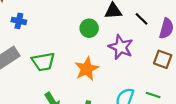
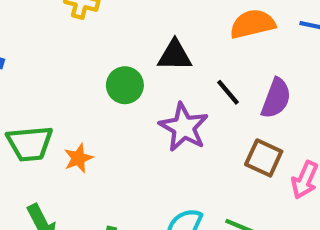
black line: (141, 19) -> (228, 92), moved
orange star: (87, 69) -> (78, 158), moved, size x0.6

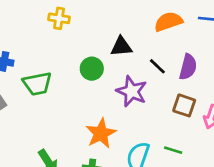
green trapezoid: (30, 143) -> (37, 84), moved
orange star: (78, 158) -> (101, 133), moved, size x1.6

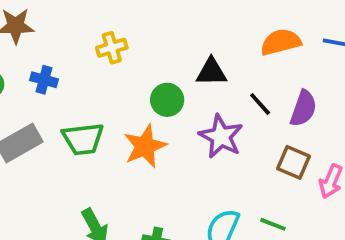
yellow cross: (59, 18) -> (112, 48), moved, turned -30
green trapezoid: (37, 84) -> (83, 139), moved
orange star: (101, 133) -> (145, 146), moved

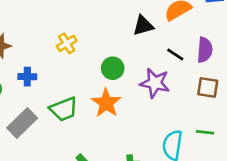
black triangle: (211, 72) -> (143, 25), moved

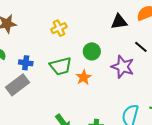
blue cross: (27, 77) -> (26, 63), moved
orange star: (106, 103) -> (84, 77), size x0.7
green trapezoid: (64, 109) -> (61, 66), moved

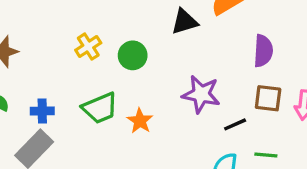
black line: (141, 47) -> (235, 124), moved, turned -56
green circle: (92, 51) -> (133, 55), moved

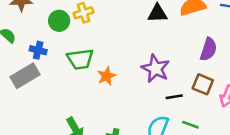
green circle: (133, 55) -> (59, 21), moved

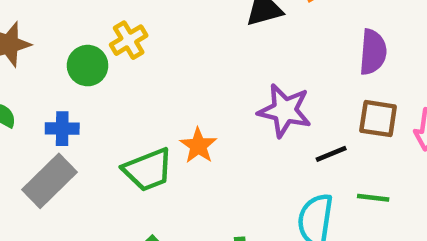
green trapezoid: (80, 59) -> (148, 170), moved

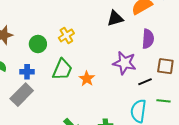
yellow cross: (129, 40) -> (66, 35), moved
purple semicircle: (373, 52) -> (148, 39), moved
green trapezoid: (148, 170) -> (62, 69), moved, turned -45

